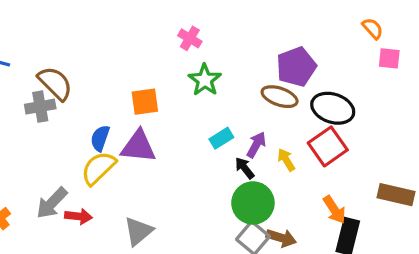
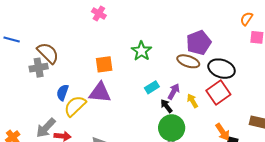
orange semicircle: (373, 28) -> (246, 19), turned -104
pink cross: (190, 38) -> (99, 14), moved
blue semicircle: (100, 138) -> (62, 93), moved

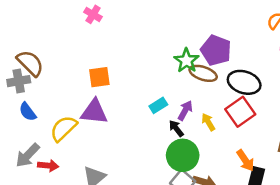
purple pentagon: (199, 43) -> (216, 50), turned -30
green star: (141, 51) -> (186, 61), moved
blue semicircle: (62, 93) -> (28, 112), moved, turned -56

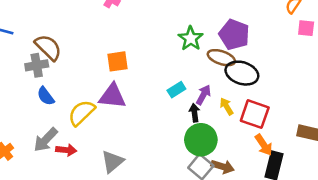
green star: (186, 61) -> (191, 38), moved
black ellipse: (244, 82) -> (242, 73), moved
red square: (240, 112) -> (255, 114), moved, turned -36
black arrow: (176, 128) -> (194, 113), turned 30

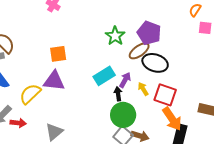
brown ellipse: (221, 58) -> (139, 51), turned -55
cyan rectangle: (176, 90) -> (104, 76), size x1.5
orange arrow: (264, 145) -> (172, 119), size x1.4

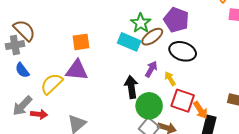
brown ellipse: (139, 51) -> (152, 37), moved
cyan rectangle: (104, 76) -> (129, 42), moved, turned 55
black arrow: (118, 94) -> (131, 87), moved, size x1.5
red square: (165, 95) -> (183, 101), moved
orange arrow: (172, 119) -> (200, 110), size x0.7

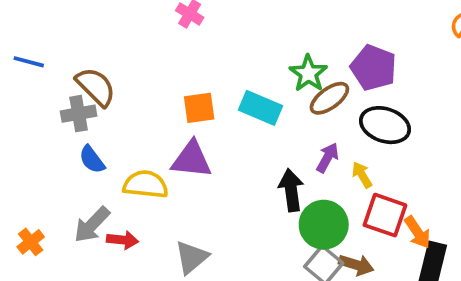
cyan rectangle: (129, 42) -> (260, 108), moved
yellow semicircle: (52, 84) -> (146, 184), turned 50

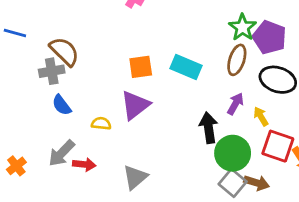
green star: (308, 73) -> (242, 27), moved
brown ellipse: (329, 98) -> (237, 60), turned -36
purple triangle: (192, 160) -> (135, 105), turned -44
yellow semicircle: (146, 184) -> (101, 123), size x0.6

